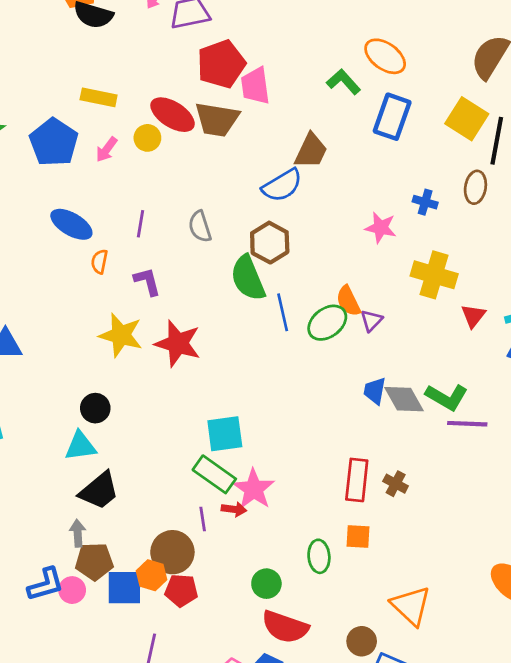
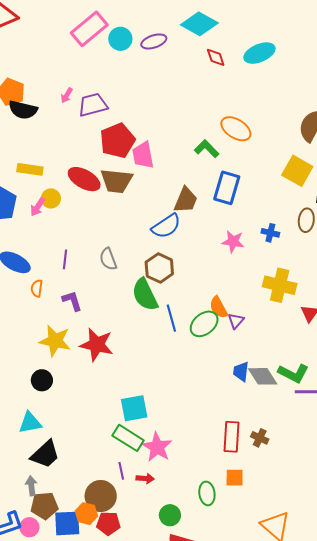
blue rectangle: (392, 117) -> (227, 188), moved
yellow circle: (147, 138) -> (51, 198), moved
pink star: (381, 228) -> (233, 242), moved
black circle: (95, 408) -> (42, 380), moved
red arrow: (234, 509) -> (145, 478), moved

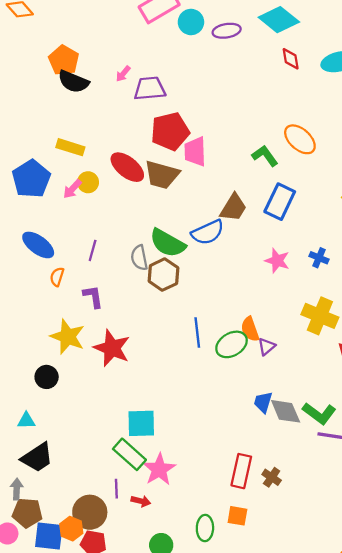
brown hexagon: (159, 268) -> (163, 275), moved
green semicircle: (145, 295) -> (168, 243), moved, turned -44
cyan triangle: (30, 423) -> (26, 421), size x0.7

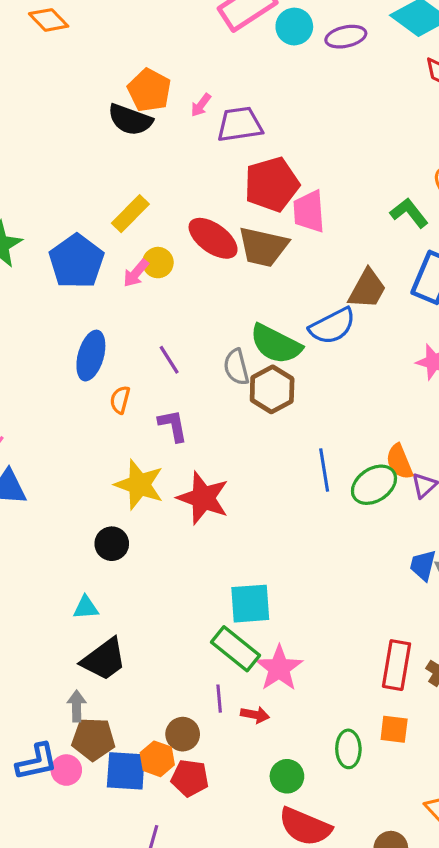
orange pentagon: (64, 60) -> (149, 90), moved
yellow rectangle: (70, 147) -> (130, 214), turned -60
blue ellipse: (38, 245) -> (91, 356), turned 72
purple line: (93, 250) -> (169, 360), turned -45
brown circle: (90, 512) -> (183, 734), size x0.7

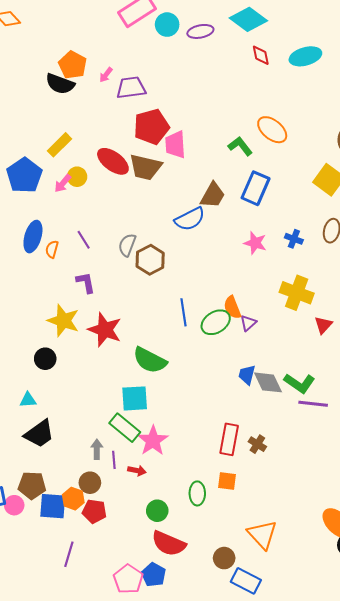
green semicircle: (276, 344) -> (150, 360), moved
gray semicircle: (236, 367) -> (127, 245), turned 35
orange semicircle: (120, 400) -> (52, 249), moved
gray arrow: (77, 706) -> (97, 449), moved

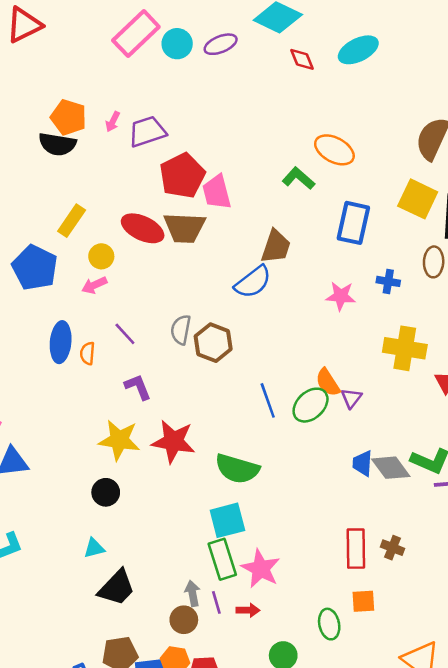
pink arrow: (63, 183) -> (94, 285), moved, turned 36
blue rectangle: (256, 188) -> (353, 223), moved
green rectangle: (125, 428) -> (222, 559), turned 44
brown circle: (90, 483) -> (184, 620), moved

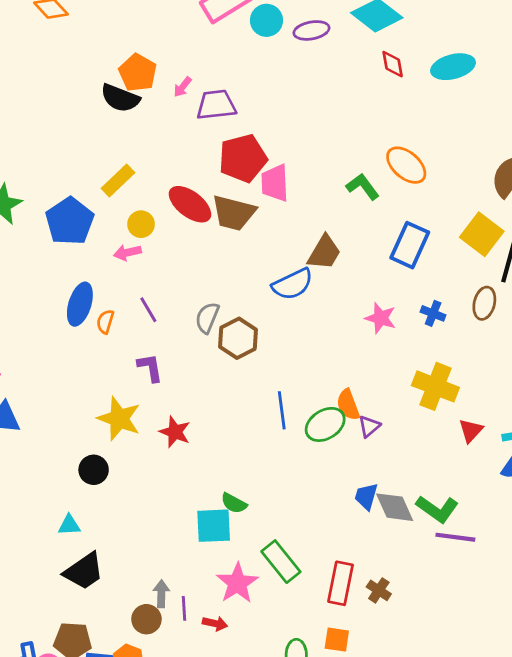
red star: (173, 441) -> (175, 432), size x0.7
green semicircle: (237, 469) -> (234, 503), moved, size x0.6
green rectangle: (222, 559) -> (281, 562), moved, turned -33

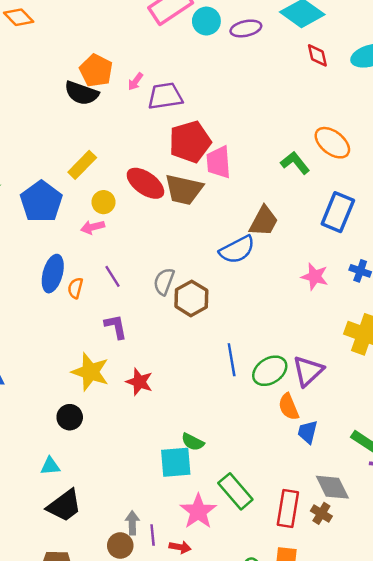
orange semicircle: (348, 405) -> (289, 407), moved
purple triangle: (369, 426) -> (308, 371), size x1.6
gray diamond: (395, 507) -> (332, 487), moved

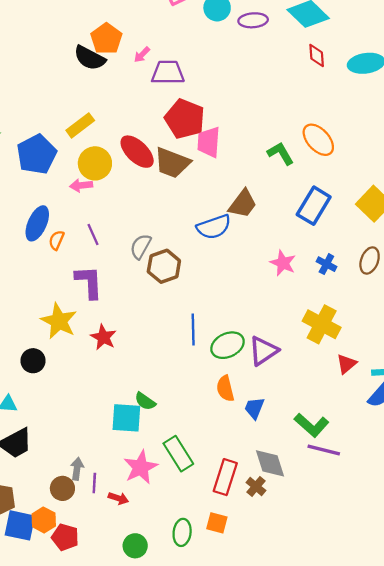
red pentagon: (190, 142) -> (185, 119), turned 30
yellow circle: (103, 202) -> (95, 163), size x1.5
purple L-shape: (116, 327) -> (89, 282), size x1.4
orange semicircle: (289, 407) -> (225, 389), moved

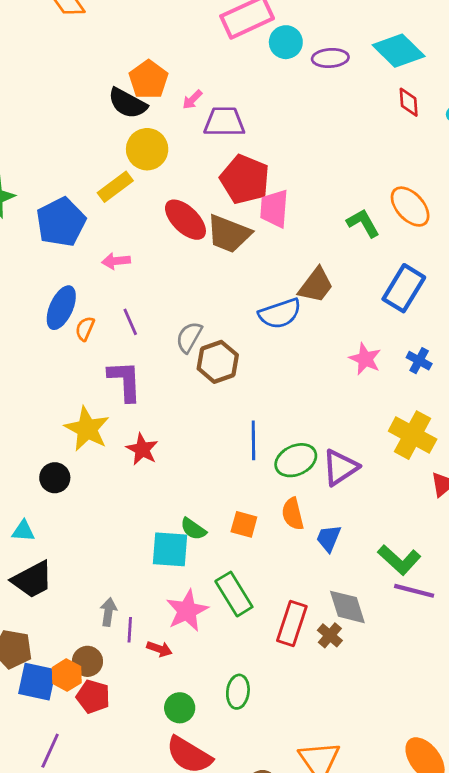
yellow circle: (95, 163) -> (147, 149), moved
brown circle: (62, 488) -> (87, 661), moved
orange square: (217, 523) -> (244, 524), moved

